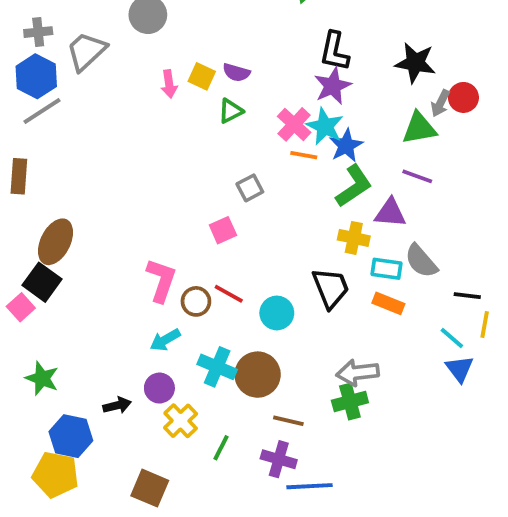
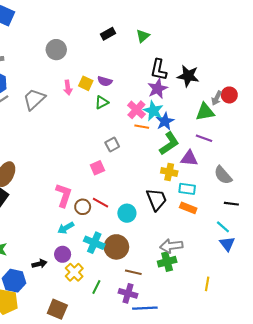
gray trapezoid: (86, 51) -> (34, 99), moved
black star: (415, 63) -> (188, 76), moved
gray semicircle: (421, 261) -> (223, 175), moved
yellow line: (485, 325) -> (207, 284), moved

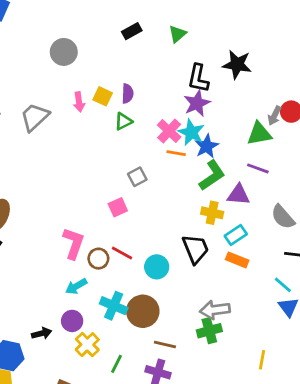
black star: (188, 76) -> (237, 64), moved
purple semicircle: (105, 81) -> (128, 94), turned -104
cyan rectangle: (187, 189) -> (236, 235), turned -42

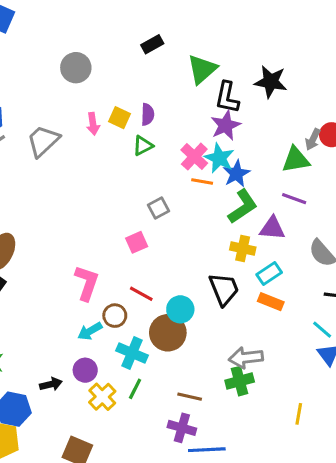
green triangle: (177, 34) -> (202, 69), moved, size x1.5
brown circle: (98, 259) -> (115, 316), moved
brown circle: (143, 311) -> (168, 333), moved
green line: (116, 364) -> (135, 389), moved

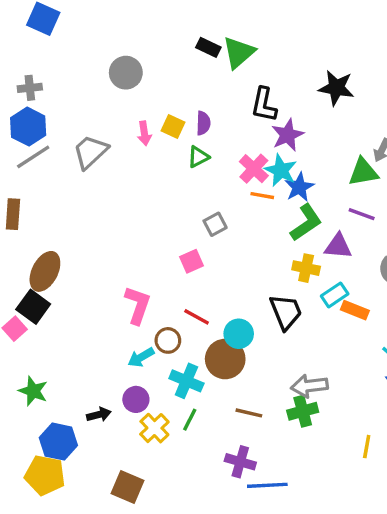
black rectangle: (152, 44) -> (208, 47), turned 55
green triangle: (202, 69) -> (239, 52), moved
black L-shape: (227, 97) -> (264, 105), moved
orange rectangle: (271, 302) -> (355, 310), moved
brown line: (190, 397) -> (249, 413), moved

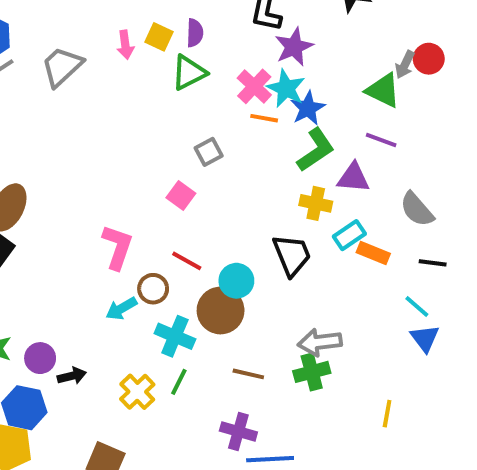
green triangle: (198, 157) -> (189, 73), size x1.4
green triangle: (363, 172) -> (383, 90), turned 36
pink square: (191, 261) -> (181, 195), turned -30
purple circle: (136, 399) -> (40, 358), moved

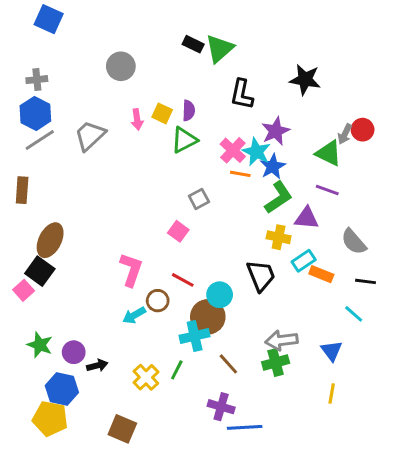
purple star: (294, 47) -> (276, 131), moved
cyan cross: (175, 336) -> (195, 336), moved, turned -36
blue triangle: (425, 338) -> (332, 351), moved
brown line: (248, 374) -> (228, 364), turned 35

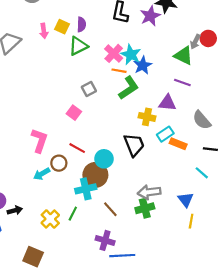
purple star: (276, 131) -> (150, 16), moved
green L-shape: (279, 197) -> (129, 88), moved
yellow line: (332, 393) -> (191, 221), moved

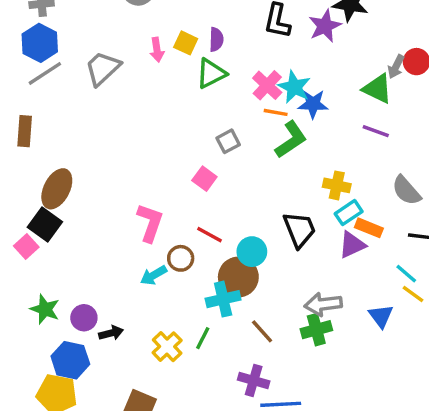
blue star: (143, 65) -> (313, 104), turned 30
purple triangle: (167, 103) -> (352, 245), moved, turned -30
yellow cross: (147, 117) -> (337, 185), moved
yellow line: (191, 221) -> (413, 294), moved, turned -64

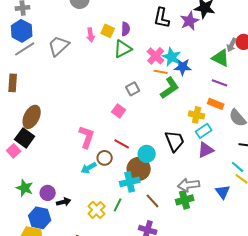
orange rectangle: (369, 228) -> (216, 104), moved

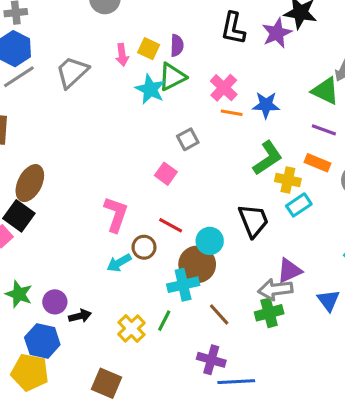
cyan star: (172, 57) -> (150, 89), moved
green L-shape: (170, 88) -> (268, 158), moved
purple triangle: (206, 150) -> (289, 271), moved

